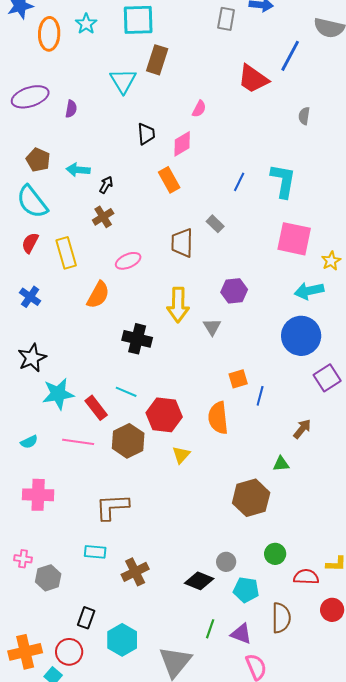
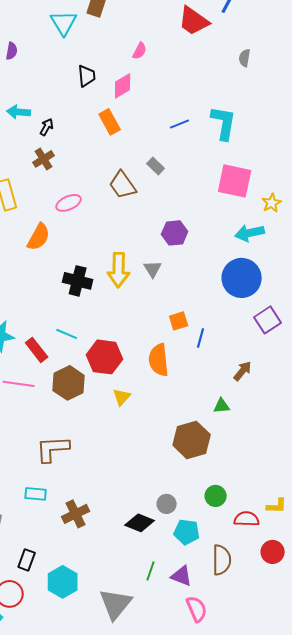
blue line: (239, 182) -> (180, 124), turned 42
brown trapezoid: (182, 243) -> (123, 185), turned -36
yellow arrow: (178, 305) -> (119, 270), moved

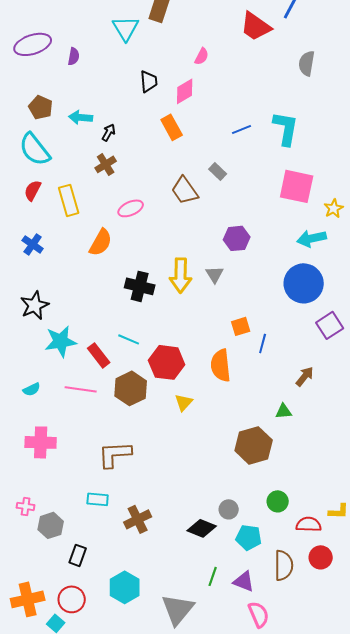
gray semicircle: (245, 58) -> (307, 63), size x1.4
red circle: (273, 552) -> (321, 557), moved
black rectangle: (27, 560) -> (78, 555), moved

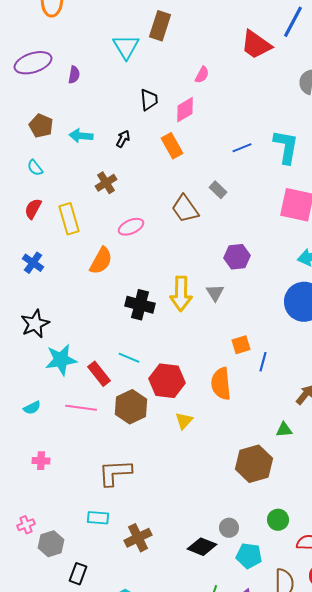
black arrow: (109, 132) -> (123, 139), moved
cyan semicircle: (35, 149) -> (35, 168), size x0.5
pink cross: (41, 442) -> (41, 461), size x0.6
pink cross: (26, 506) -> (26, 525), turned -30

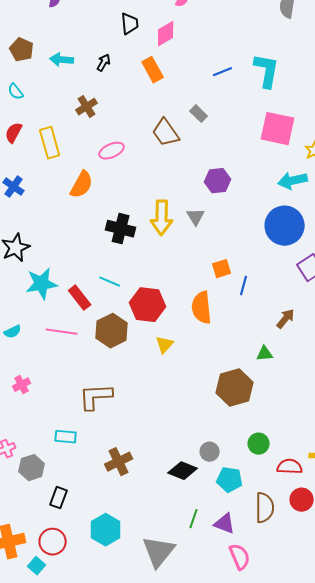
pink cross: (41, 461) -> (22, 385), turned -30
cyan rectangle: (98, 518) -> (66, 437), moved

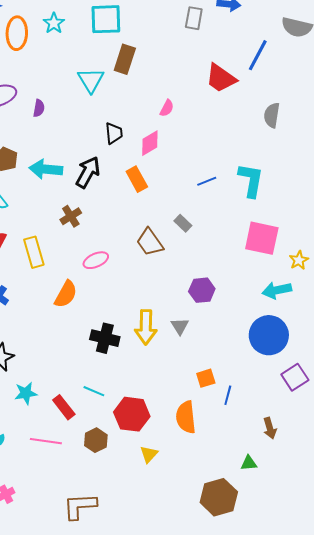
cyan arrow: (62, 60) -> (46, 169), size x1.4
black arrow: (104, 63) -> (88, 172), size x1.8
cyan star: (42, 284) -> (26, 393), size x0.7
brown arrow: (286, 319) -> (270, 428), turned 125
brown hexagon: (112, 331) -> (96, 440), size x0.7

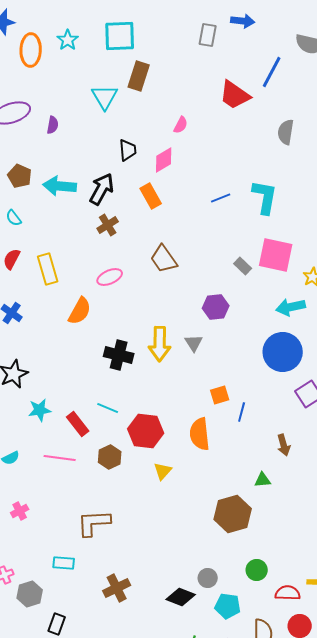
brown cross: (71, 216) -> (108, 225), moved
gray rectangle: (183, 223) -> (243, 266), moved

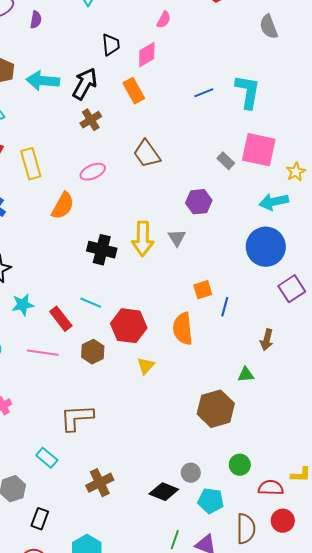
gray semicircle: (286, 132) -> (269, 27), turned -30
brown arrow: (284, 445) -> (267, 340), turned 30
cyan rectangle: (64, 563) -> (47, 458), turned 35

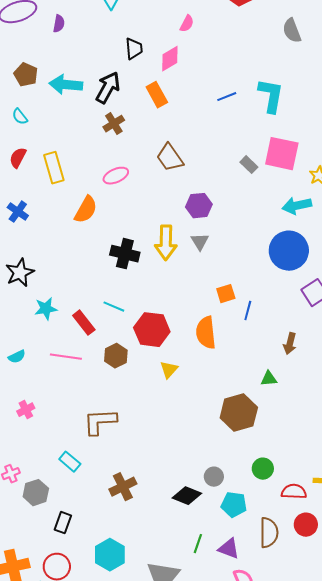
purple hexagon: (199, 202) -> (199, 206), moved

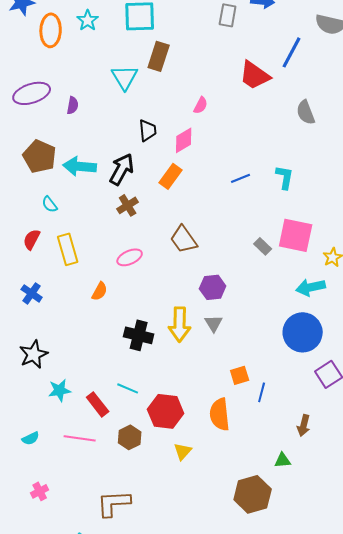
brown pentagon: (26, 75) -> (40, 156), size x1.4
orange rectangle: (157, 95) -> (171, 176), turned 65
cyan L-shape: (271, 96) -> (285, 177), size x0.7
cyan semicircle: (20, 117) -> (50, 204), moved
orange semicircle: (86, 210) -> (100, 291), size x0.7

